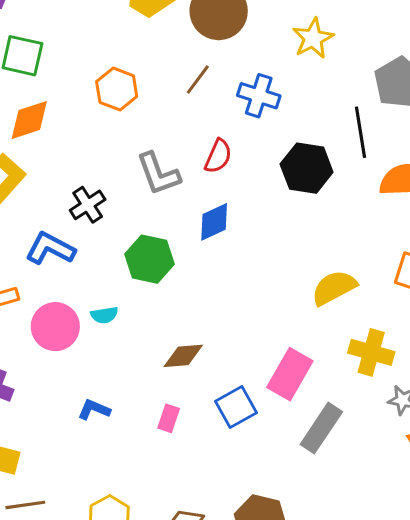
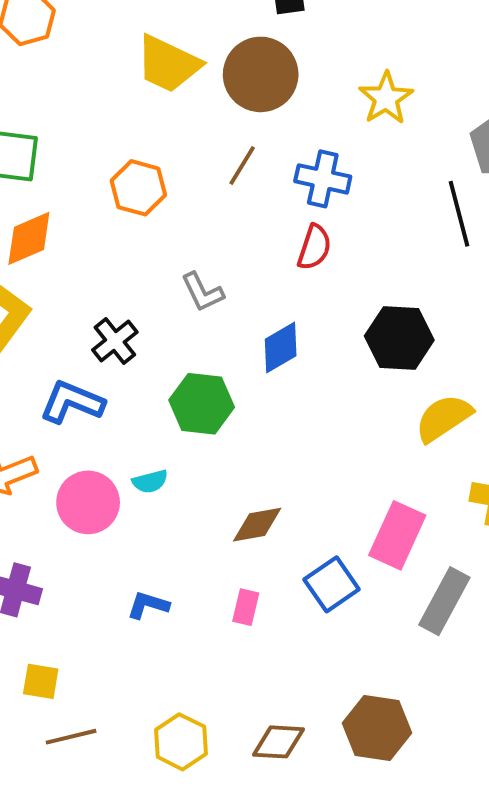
red semicircle: (218, 156) -> (314, 247), moved
black hexagon: (307, 168) -> (399, 338), moved
gray L-shape: (158, 174) -> (203, 292), size x0.7

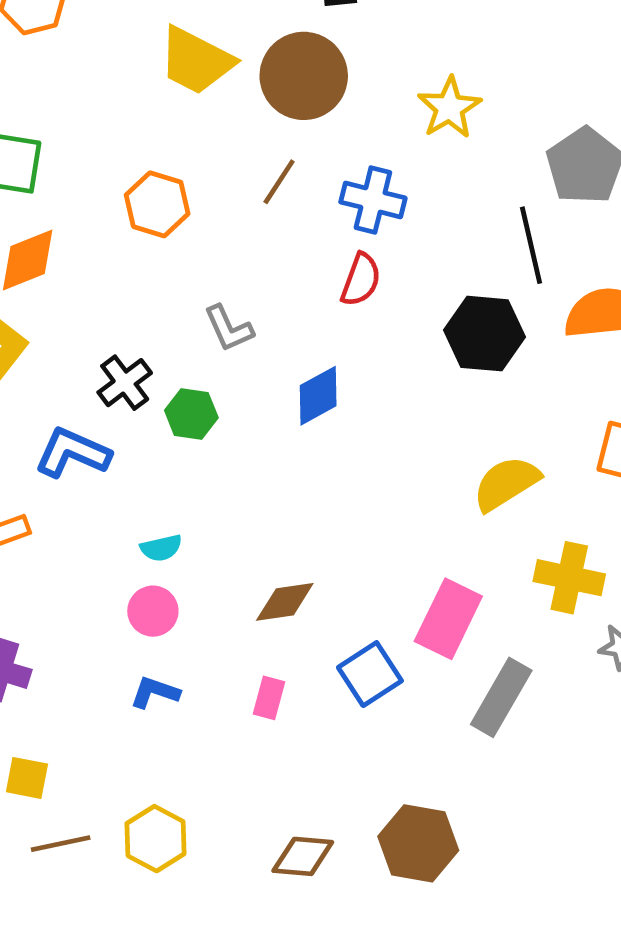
black hexagon: (399, 338) -> (484, 334), moved
green hexagon: (202, 404) -> (191, 414), moved, size x0.7
pink circle: (88, 502) -> (153, 611), moved, size x0.7
yellow hexagon: (181, 742) -> (156, 839), moved

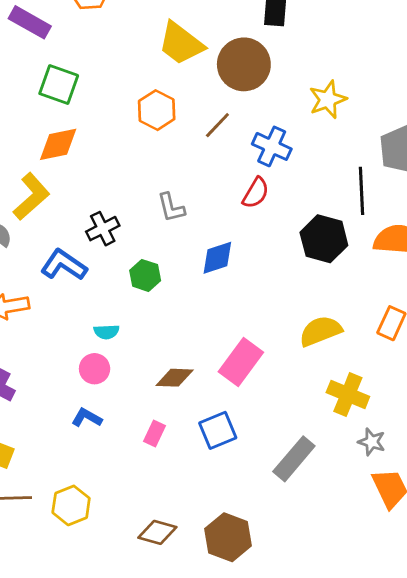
orange hexagon: (157, 204) -> (157, 110), moved
green hexagon: (191, 414) -> (145, 275), moved
pink rectangle: (448, 619) -> (241, 362), moved

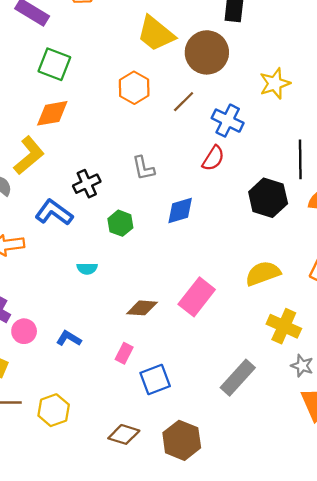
pink circle: (95, 369) -> (24, 331), moved
blue square: (218, 430) -> (155, 380), moved

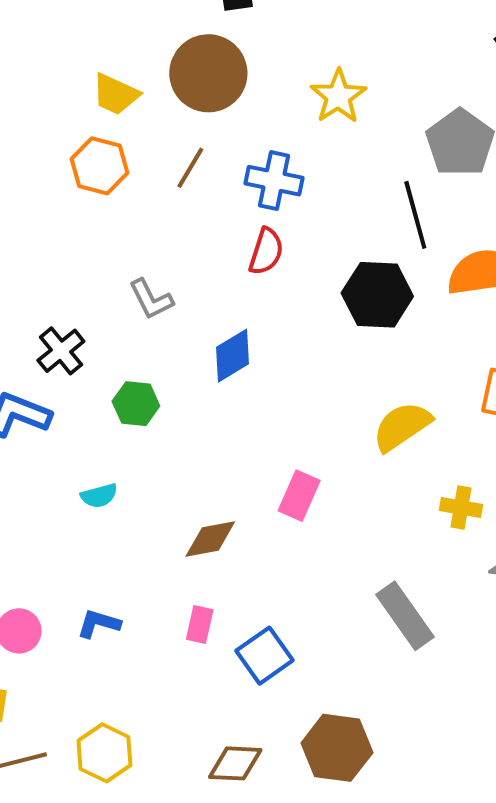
yellow trapezoid: (156, 34) -> (116, 94), moved, size x0.7
pink rectangle: (197, 297) -> (299, 496), size x0.7
yellow cross: (284, 326) -> (461, 507), size x0.7
gray rectangle: (238, 378) -> (405, 616), turned -63

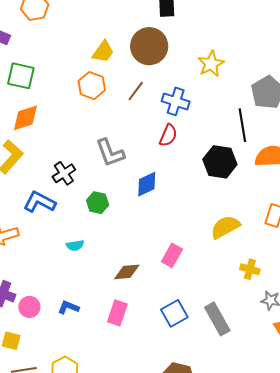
yellow trapezoid: (116, 94) -> (103, 52), turned -85
gray L-shape: (151, 299) -> (110, 153), size x1.4
pink rectangle: (200, 624) -> (117, 313), size x1.4
blue square: (264, 656) -> (174, 313), moved

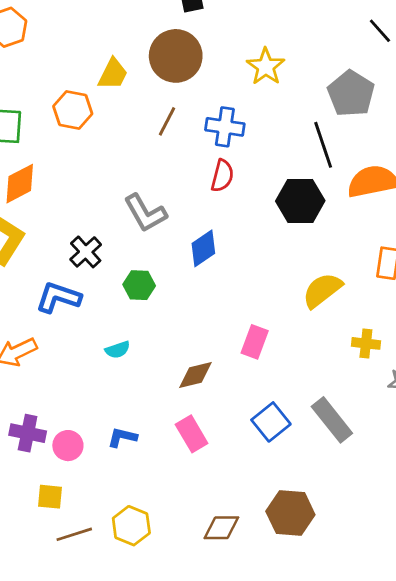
orange hexagon: (92, 86) -> (73, 110), moved
pink rectangle: (117, 313) -> (192, 434), turned -40

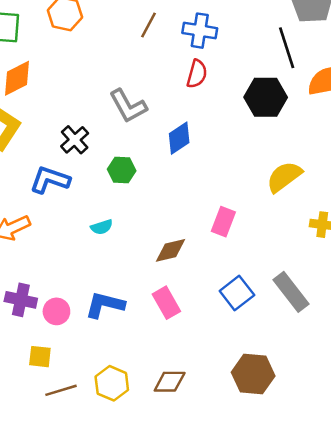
blue L-shape: (122, 437) -> (105, 305), size x1.5
brown diamond: (221, 528) -> (170, 382), moved

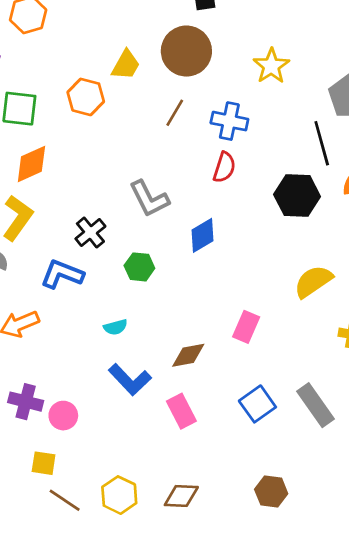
blue L-shape: (105, 305) -> (130, 380), moved, turned -150
brown hexagon: (253, 374) -> (271, 492), size x0.7
brown line: (61, 390) -> (65, 500), turned 48

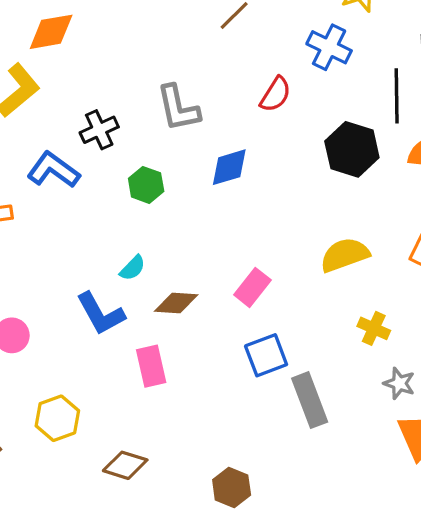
blue cross: (229, 121) -> (329, 47), moved
cyan semicircle: (116, 327) -> (133, 268), moved, turned -45
blue square: (257, 404) -> (266, 355), moved
yellow hexagon: (119, 495) -> (57, 418), moved

